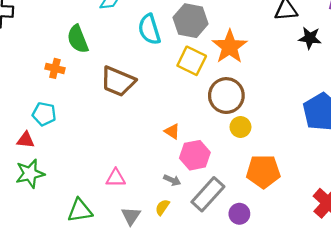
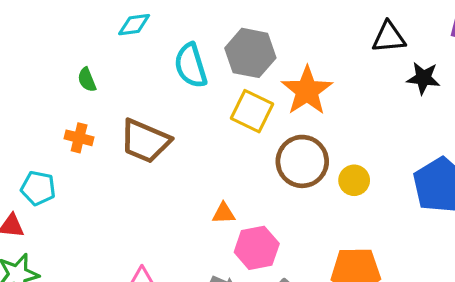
green semicircle: (78, 39) -> (87, 80), size x0.6
orange cross: (55, 68) -> (79, 138), moved
yellow circle: (240, 127) -> (354, 180), moved
orange triangle: (172, 131) -> (224, 213), turned -35

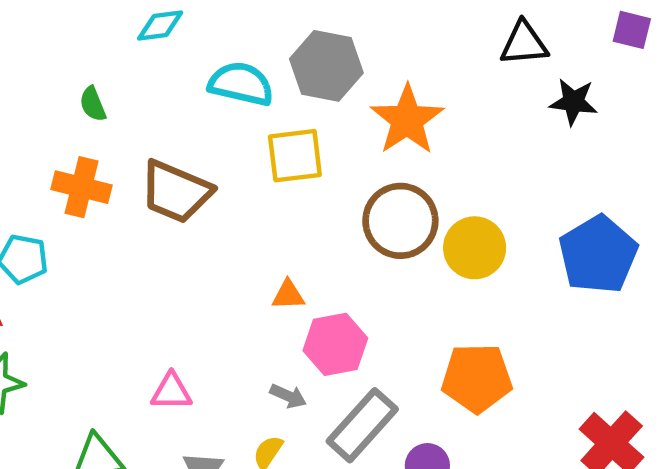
cyan semicircle: (191, 66) -> (241, 84), turned 120
yellow square: (252, 111) -> (295, 156), moved, turned -33
orange cross: (79, 138) -> (82, 187), size x1.4
yellow circle: (354, 180) -> (475, 248), size x1.4

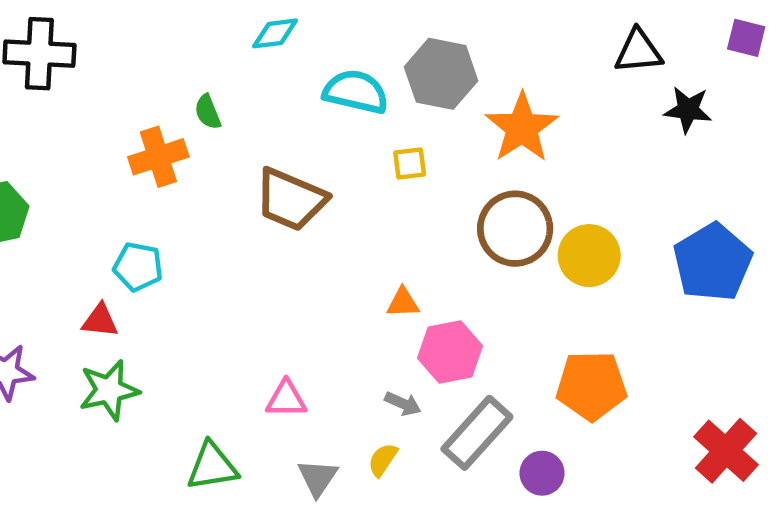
yellow square: (295, 156) -> (410, 164), size x0.6
orange cross: (82, 187) -> (158, 157), moved, turned -32

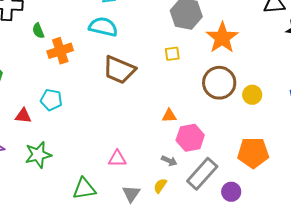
cyan semicircle: (356, 92) -> (103, 27), moved
green semicircle: (208, 112) -> (38, 31), moved
yellow circle: (589, 256) -> (252, 95), size x0.7
red triangle: (100, 321) -> (23, 116), moved

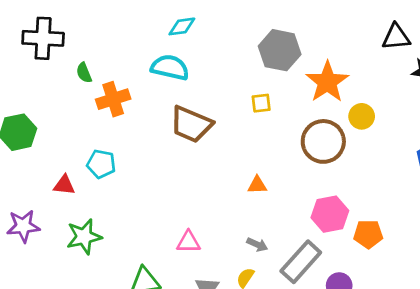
yellow circle: (252, 95) -> (362, 116), moved
pink hexagon: (190, 138) -> (330, 214), moved
orange pentagon: (253, 153) -> (368, 234), size x0.7

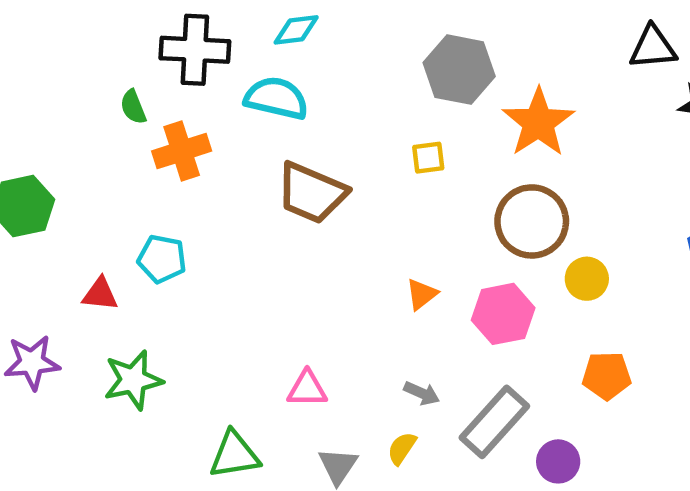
black cross: (43, 38) -> (195, 50), moved
yellow circle: (362, 116) -> (587, 279), moved
orange triangle: (257, 185) -> (422, 294), turned -36
pink hexagon: (330, 214) -> (503, 314), moved

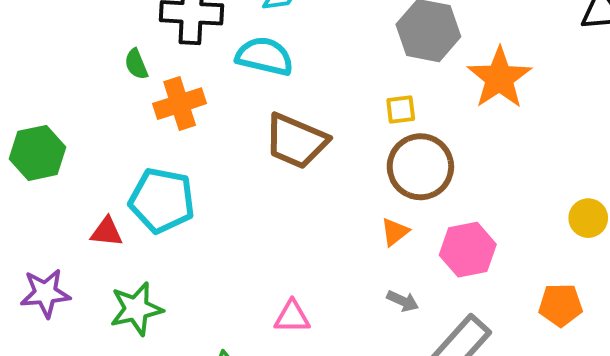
brown circle: (532, 221) -> (420, 167), moved
cyan pentagon: (162, 259) -> (162, 200), size x1.5
yellow circle: (587, 279) -> (588, 218), moved
gray arrow: (422, 393) -> (403, 301), moved

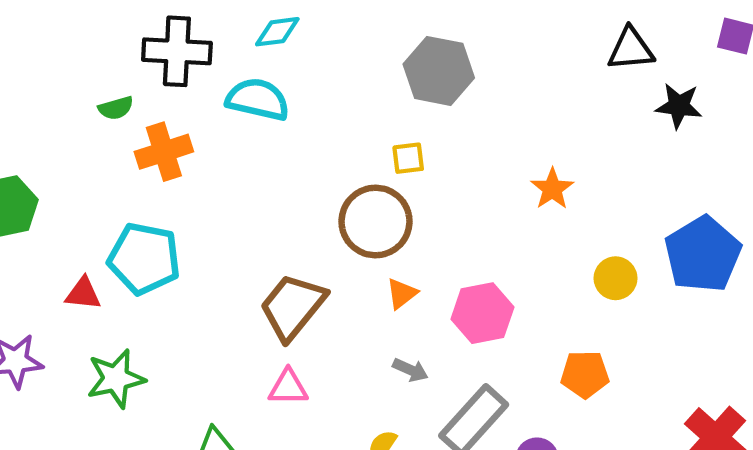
green semicircle: (136, 64) -> (116, 108), turned -84
orange star: (499, 78) -> (552, 189), moved, size x0.6
brown trapezoid: (296, 141) -> (293, 307), moved, turned 106
brown circle: (420, 167) -> (375, 222), moved

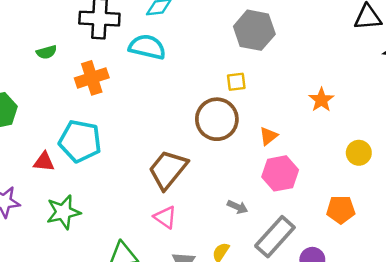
green semicircle: (116, 108) -> (47, 52), moved
orange triangle: (402, 294) -> (268, 136), moved
pink triangle: (288, 387) -> (165, 217), turned 35

